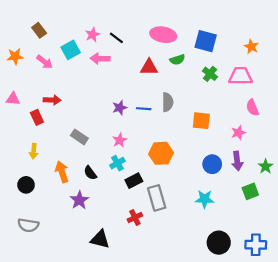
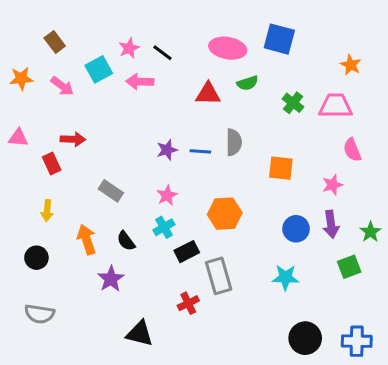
blue square: (206, 41) -> (279, 39), moved

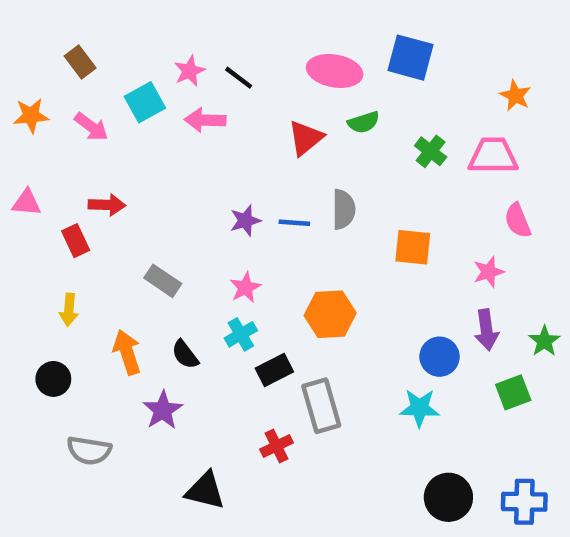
red triangle: (208, 94) -> (306, 138), turned -40
blue circle: (296, 229) -> (440, 357), moved
gray semicircle: (39, 314) -> (89, 450), moved

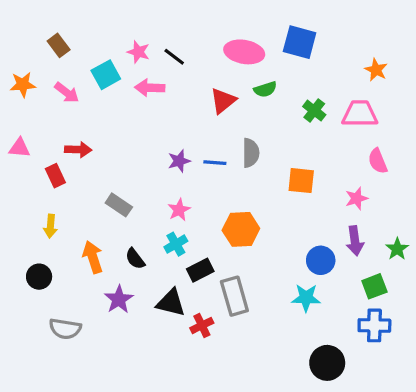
pink star: (190, 71) -> (138, 52), turned -30
black triangle: (205, 491) -> (171, 303), moved
blue cross: (524, 502) -> (374, 325), moved

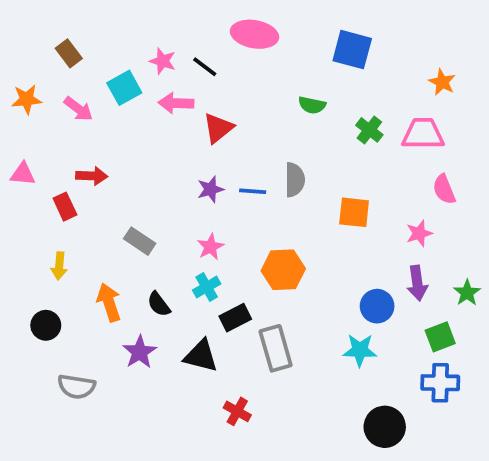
pink ellipse: (244, 52) -> (254, 34), moved
green semicircle: (265, 89) -> (312, 105), turned 30
red triangle: (223, 101) -> (218, 128), moved
red cross: (202, 325) -> (237, 411), moved, turned -35

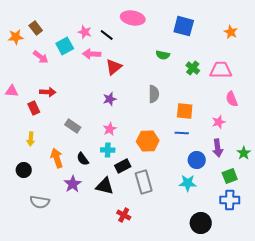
orange star: (442, 82) -> (231, 32), moved
orange star: (27, 99) -> (16, 37), moved
blue line: (253, 191) -> (182, 133), moved
cyan cross: (207, 287) -> (108, 150), turned 32

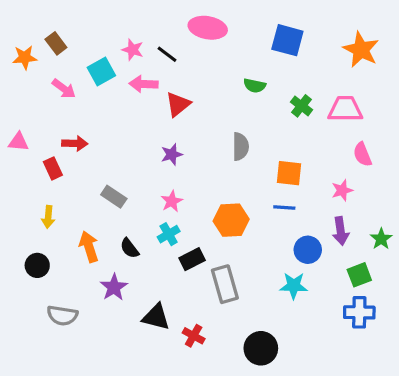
orange star: (231, 32) -> (361, 50), size x1.6
cyan cross: (108, 150) -> (169, 234), turned -32
black triangle: (105, 186) -> (156, 317), moved
black circle: (201, 223) -> (261, 348), moved

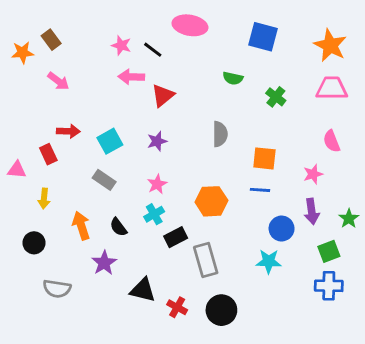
cyan square: (101, 72) -> (110, 141), moved
pink trapezoid: (345, 109) -> (332, 88), moved
pink triangle: (18, 142) -> (17, 170), moved
black circle: (261, 348) -> (221, 310), moved

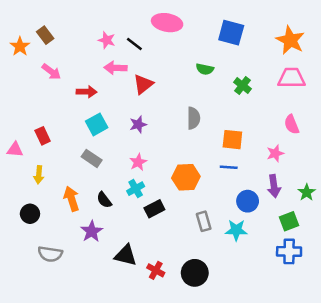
orange star: (23, 53) -> (20, 46), turned -30
red arrow: (68, 131) -> (87, 92), moved
gray rectangle: (206, 260) -> (204, 221), moved, size x0.7

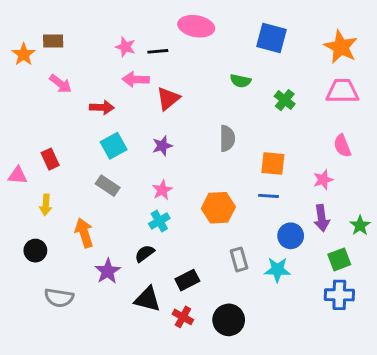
brown rectangle: (45, 35) -> (53, 41), turned -54
black line: (134, 44) -> (158, 51), turned -42
black semicircle: (104, 200) -> (145, 253), moved, turned 90
black rectangle: (154, 209) -> (187, 280), moved

